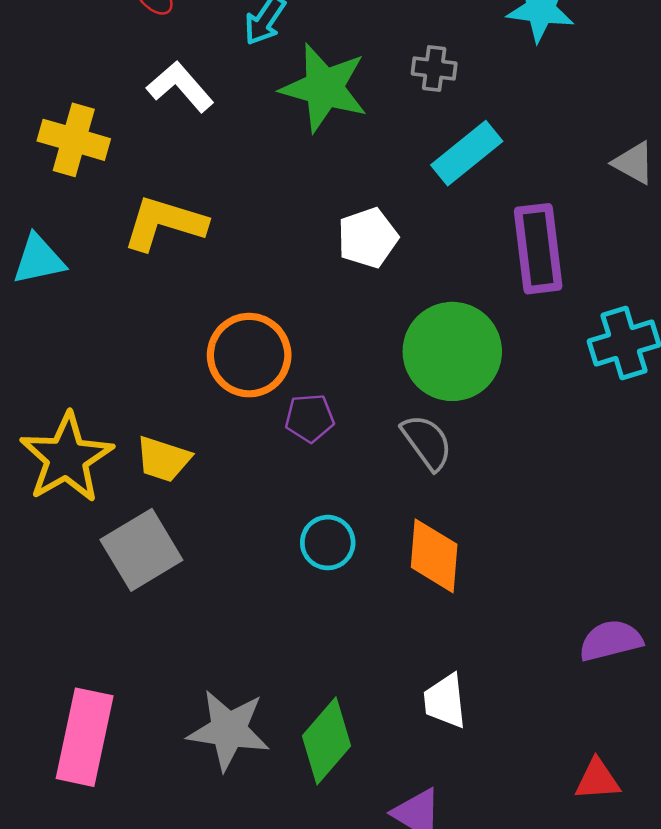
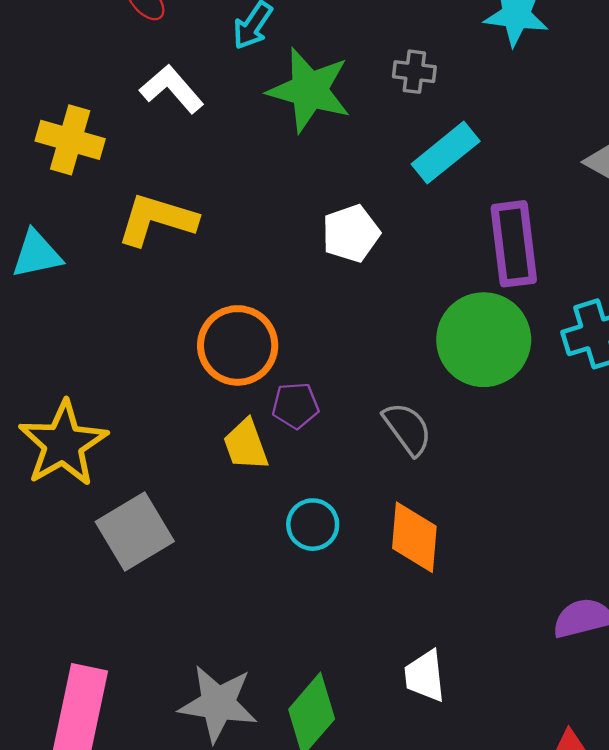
green circle: (452, 351) -> (484, 340), moved
yellow trapezoid: (163, 459) -> (246, 445), moved, turned 52

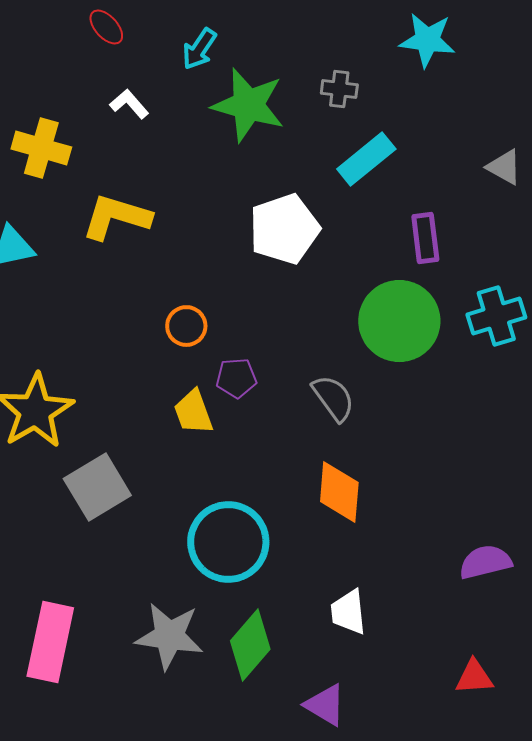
white L-shape: (172, 89) -> (129, 104), size x0.7
white pentagon: (351, 233) -> (284, 229), size x1.4
purple rectangle: (514, 244) -> (425, 238), size x0.7
orange circle: (238, 345) -> (186, 326), size x0.6
cyan circle: (313, 525) -> (228, 542), moved, size x1.8

